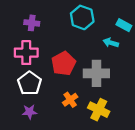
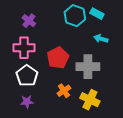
purple cross: (32, 23) -> (29, 21), turned 32
cyan rectangle: (124, 25) -> (97, 14), moved

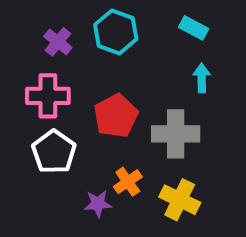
cyan hexagon: (75, 16) -> (116, 32), moved
cyan arrow: (101, 39) -> (202, 78), turned 72
purple star: (27, 102) -> (98, 204), moved

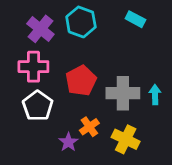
purple cross: (58, 42) -> (40, 29), size x1.4
cyan arrow: (202, 78) -> (155, 95), moved
purple star: (98, 204) -> (68, 142), turned -30

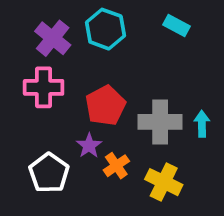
white pentagon: (38, 106) -> (49, 173), moved
purple star: (68, 142) -> (89, 146), moved

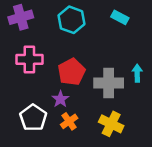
purple cross: (53, 38) -> (21, 17), moved, turned 35
cyan arrow: (202, 124) -> (137, 73), moved
orange cross: (116, 166) -> (69, 121), moved

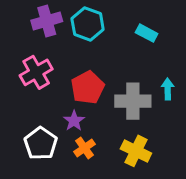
purple cross: (21, 17) -> (47, 21), moved
cyan rectangle: (120, 17) -> (147, 33), moved
pink cross: (29, 59) -> (36, 72), turned -30

